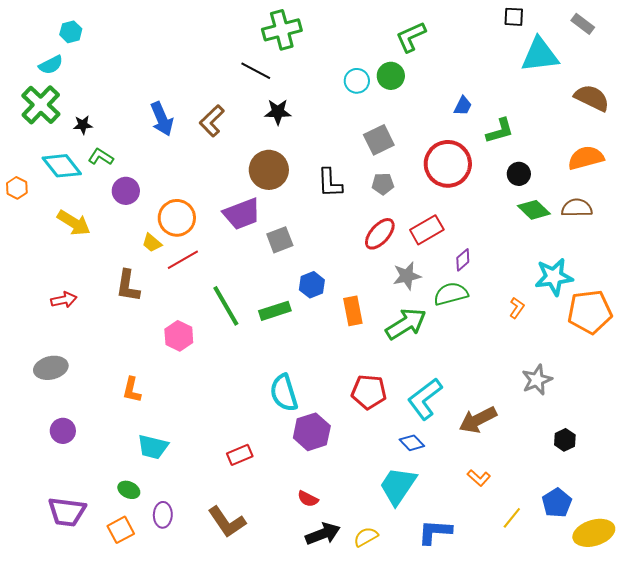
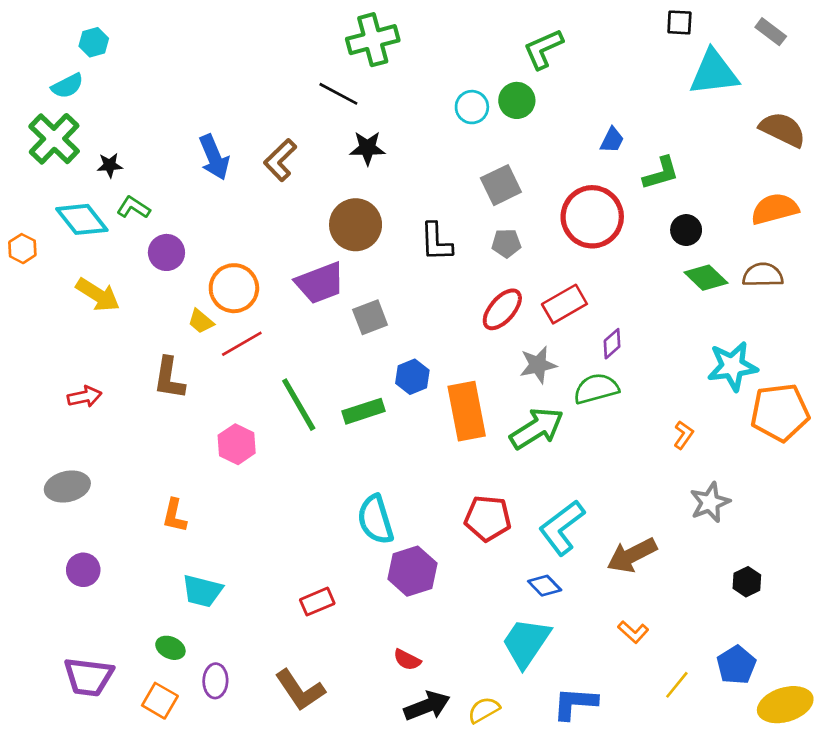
orange L-shape: (517, 308) -> (683, 435), moved
orange rectangle: (353, 311) -> (467, 411), size x1.5
orange square: (121, 530) -> (160, 701), turned -32

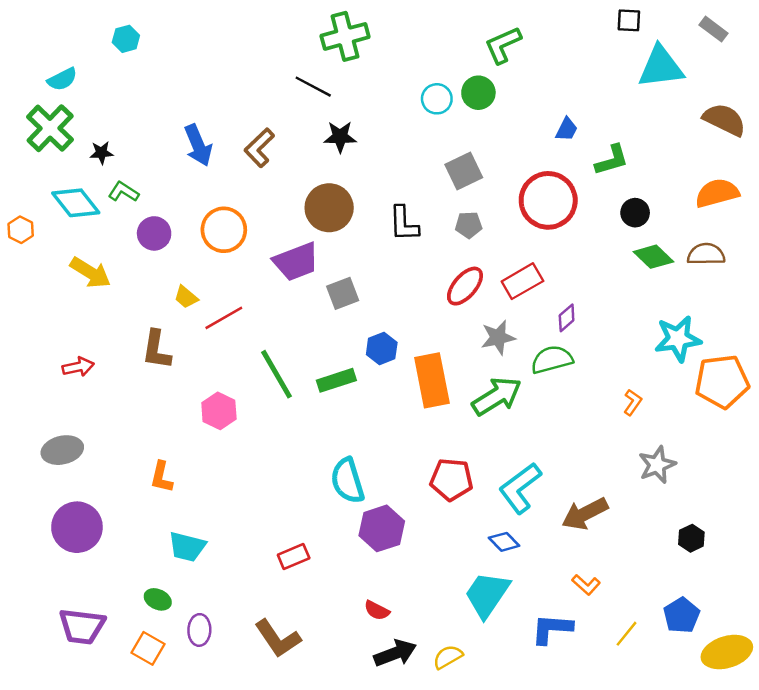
cyan hexagon: (94, 42) -> (126, 39), moved
orange circle: (234, 288) -> (224, 230), moved
purple circle: (83, 570) -> (77, 527), size x1.6
blue L-shape: (575, 703) -> (552, 629), moved

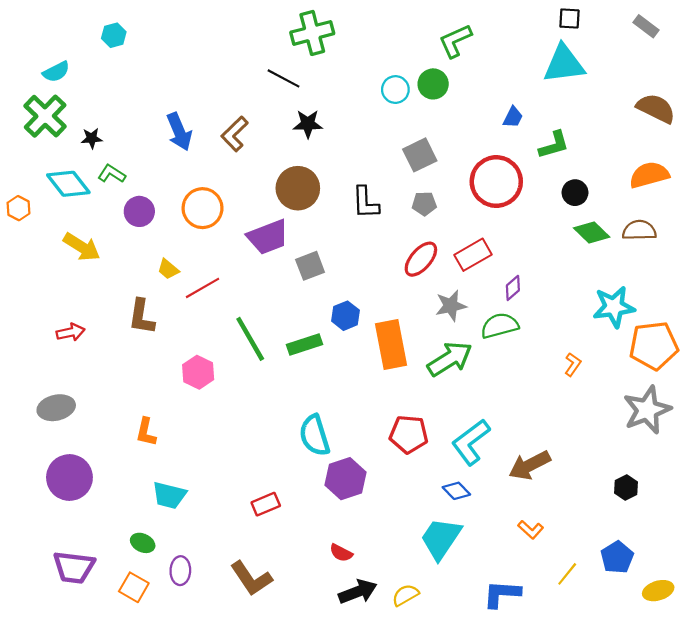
cyan triangle: (661, 67) -> (564, 64), moved
gray star: (657, 465) -> (647, 410), moved, size x1.4
blue L-shape: (552, 629) -> (502, 594), moved
yellow ellipse: (727, 652) -> (658, 591), size x0.7

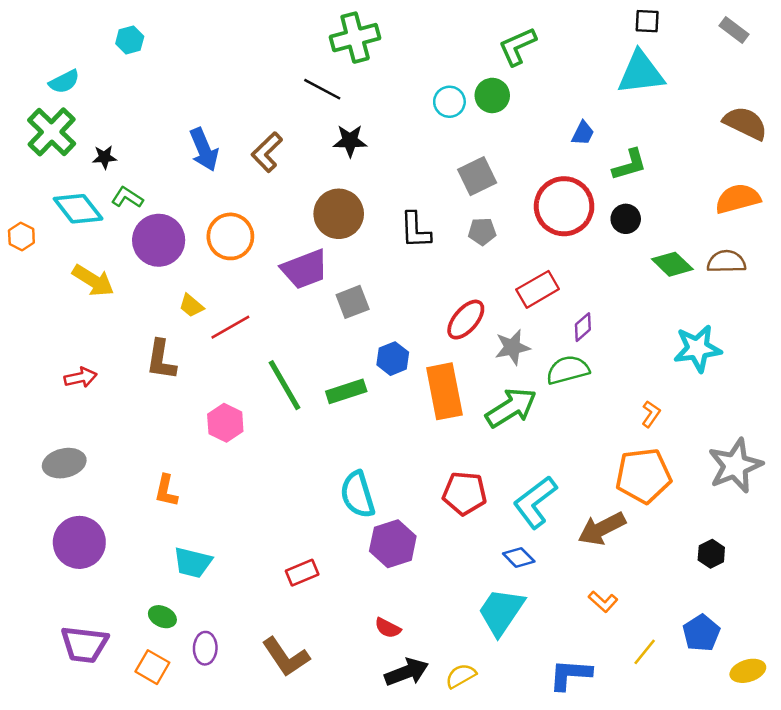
black circle: (575, 193) -> (626, 219), moved
purple circle: (139, 211) -> (159, 240), size x1.5
red ellipse: (421, 259) -> (466, 320), moved
orange pentagon: (654, 346) -> (643, 476), moved

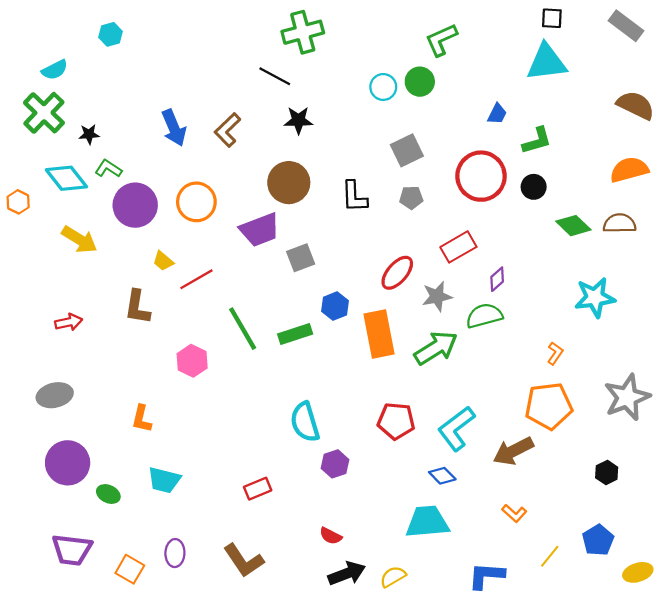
gray rectangle: (734, 30) -> (626, 26), size x1.4
purple hexagon: (393, 544) -> (335, 464), size x0.7
cyan trapezoid: (501, 612) -> (427, 522), turned 51
green ellipse: (162, 617) -> (108, 494), moved

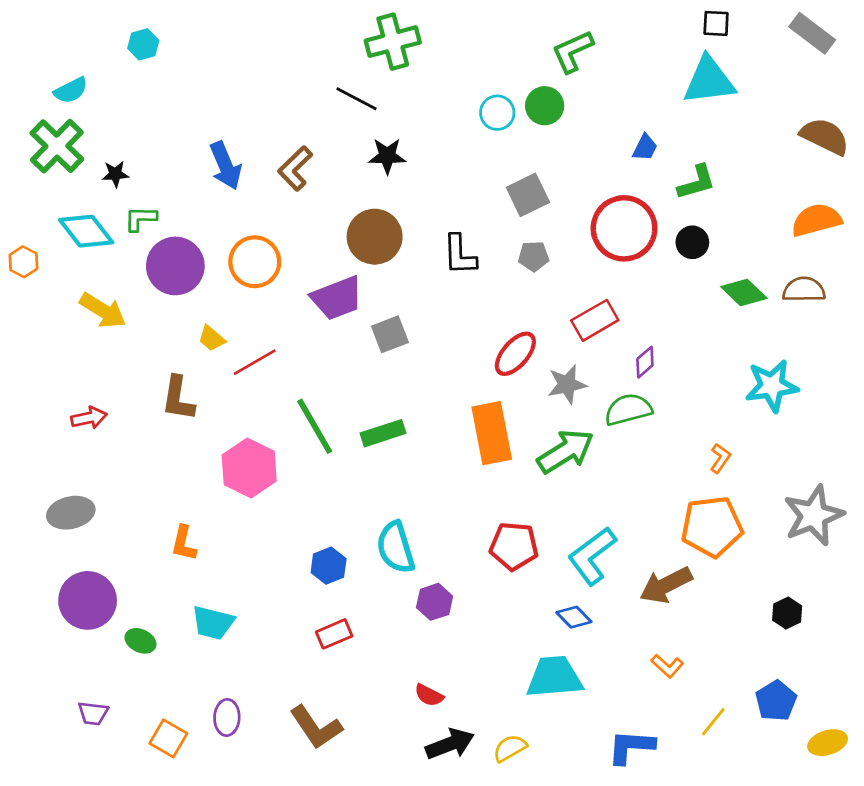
green L-shape: (108, 169) -> (140, 219), turned -32
blue hexagon: (335, 306) -> (329, 566), moved
pink hexagon: (192, 361) -> (249, 468), size x1.4
purple trapezoid: (72, 550) -> (93, 713), size x0.6

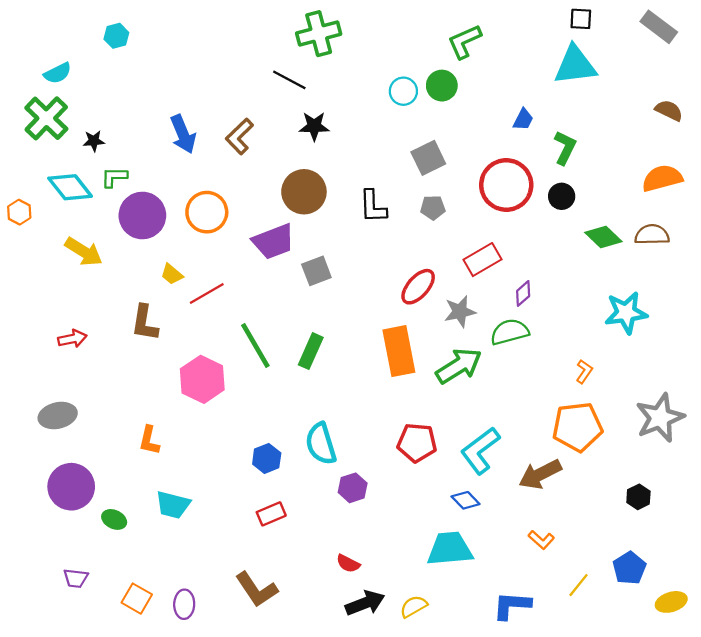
brown semicircle: (825, 136) -> (669, 110), size x0.7
green L-shape: (697, 182) -> (565, 148), turned -48
green rectangle: (383, 433) -> (311, 351), turned -48
purple ellipse: (227, 717) -> (184, 604), moved

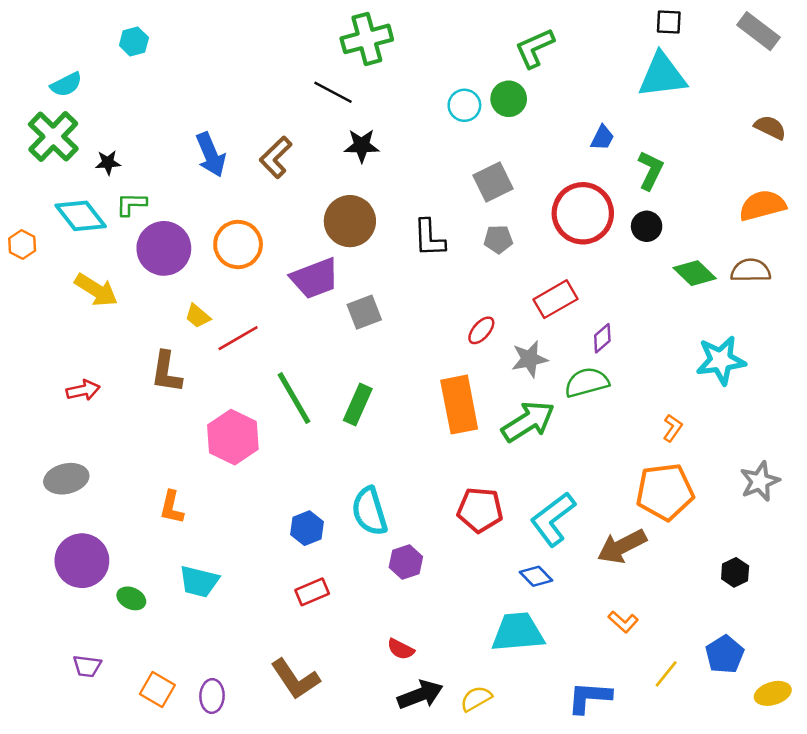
red ellipse: (418, 287) -> (481, 330), size x0.7
gray star: (660, 418) -> (760, 481), size x0.7

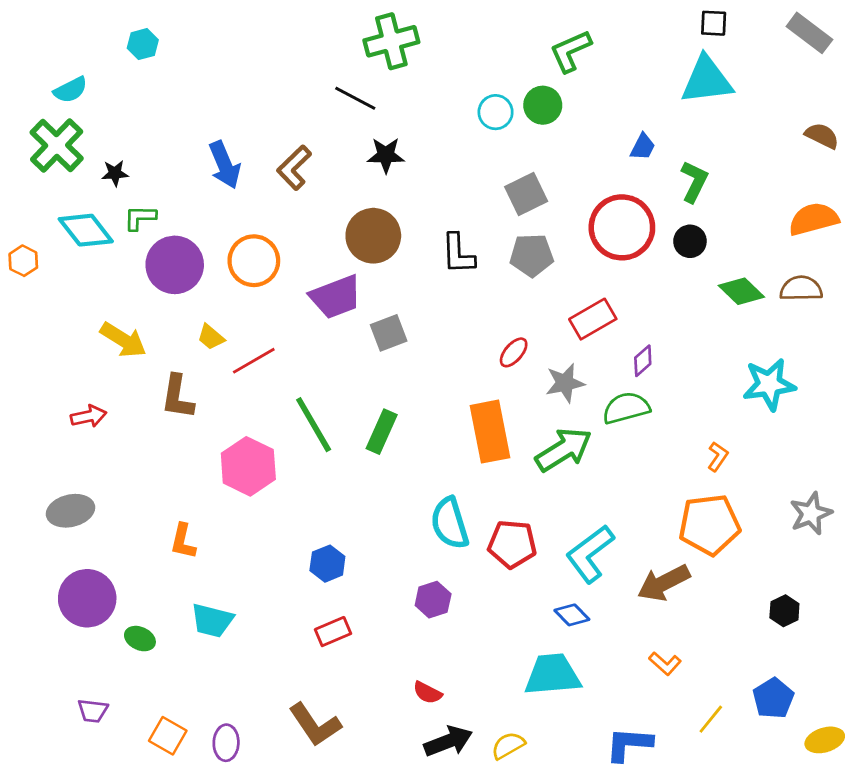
gray pentagon: (498, 239) -> (532, 255), size x1.4
yellow arrow: (96, 290) -> (123, 340), moved
cyan semicircle: (369, 511) -> (450, 523), moved

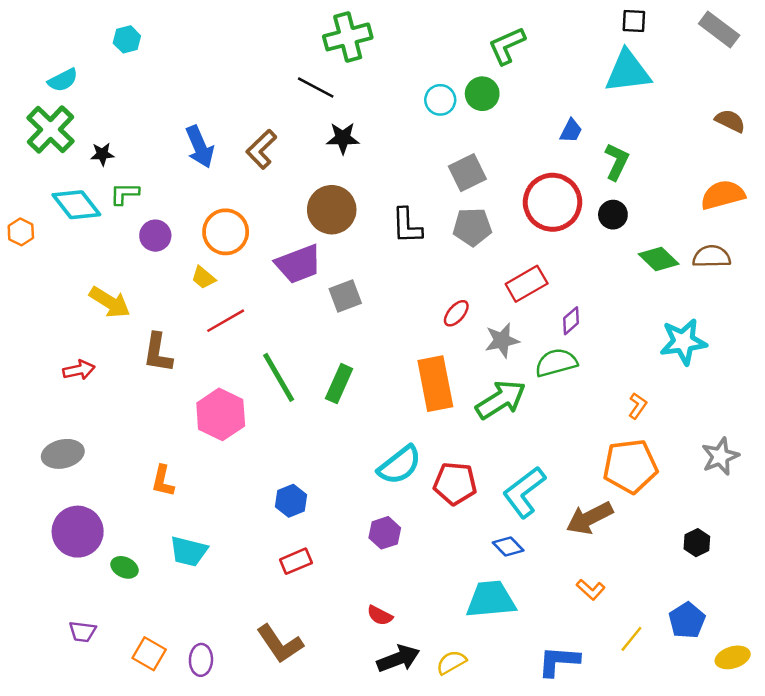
purple circle: (175, 265) -> (155, 236), size x0.6
yellow trapezoid: (211, 337) -> (203, 278), moved
cyan semicircle: (450, 523) -> (400, 465), turned -111

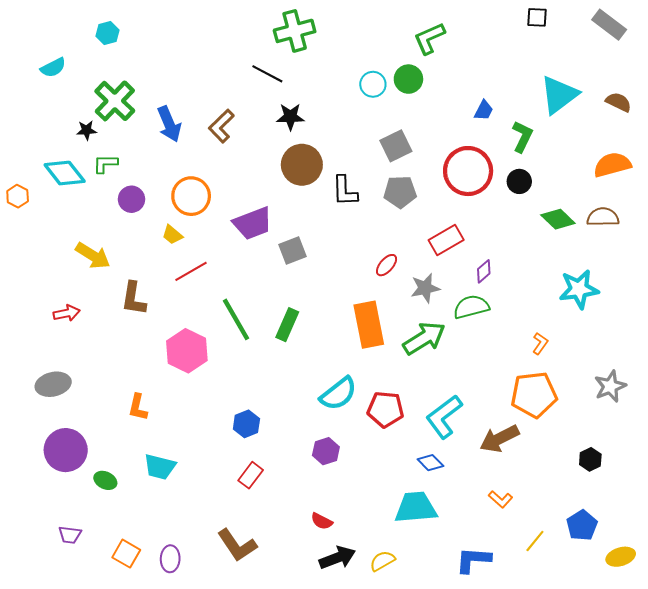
cyan triangle: (628, 72) -> (559, 95), moved, turned -30
green cross: (50, 129) -> (115, 101), moved
brown circle: (332, 210) -> (302, 165), moved
red rectangle: (296, 561) -> (251, 475), turned -30

